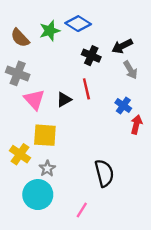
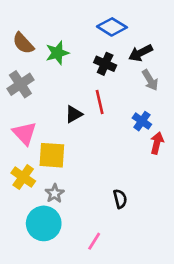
blue diamond: (78, 24) -> (112, 27), moved
green star: (50, 31) -> (57, 53), moved
gray cross: (18, 73) -> (20, 84), turned 35
pink triangle: (34, 100) -> (25, 133), moved
black semicircle: (104, 173) -> (120, 199), size x0.6

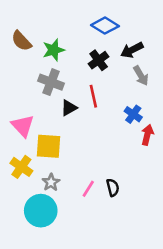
black cross: (105, 64) -> (99, 60), turned 30
gray cross: (20, 84) -> (51, 82), moved, turned -35
pink line: (94, 241) -> (88, 189), moved

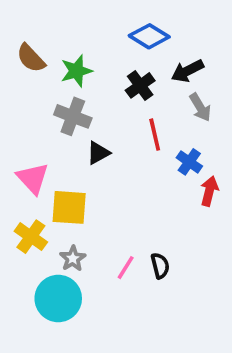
red line: (93, 96) -> (155, 135), moved

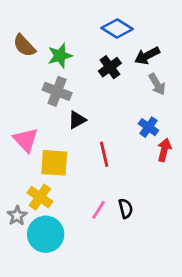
red line: (155, 135) -> (104, 154), moved
yellow cross: (31, 237) -> (40, 197), moved
gray star: (73, 258) -> (17, 216), moved

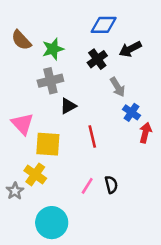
blue diamond: (117, 29) -> (104, 25), turned -32
gray arrow: (157, 84) -> (118, 87), moved
gray cross: (57, 91) -> (50, 81), turned -35
cyan circle: (46, 234) -> (52, 223), moved

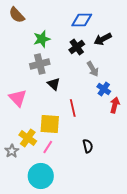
brown semicircle: (21, 40) -> (17, 15), moved
black triangle: (68, 106) -> (54, 84), turned -48
yellow square: (48, 144) -> (50, 124), moved
pink line: (87, 186) -> (48, 147), moved

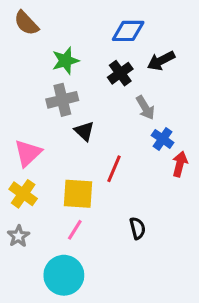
pink triangle: (18, 98) -> (28, 153), turned 30
red line: (73, 108) -> (114, 169), turned 36
yellow cross: (28, 138) -> (23, 194), moved

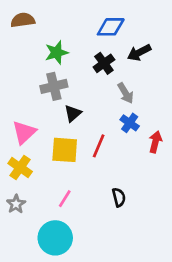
brown semicircle: (26, 23) -> (23, 20), turned 125
black triangle: (84, 131) -> (73, 113), turned 36
blue cross: (163, 139) -> (130, 123), moved
yellow square: (78, 194) -> (65, 150), moved

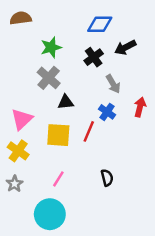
gray cross: (54, 86) -> (49, 78), turned -35
black triangle: (73, 113) -> (66, 102), turned 35
blue cross: (130, 123) -> (107, 112), moved
red arrow: (155, 142) -> (140, 107), moved

